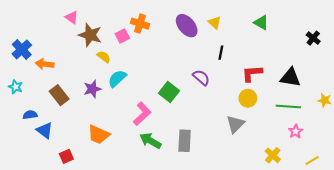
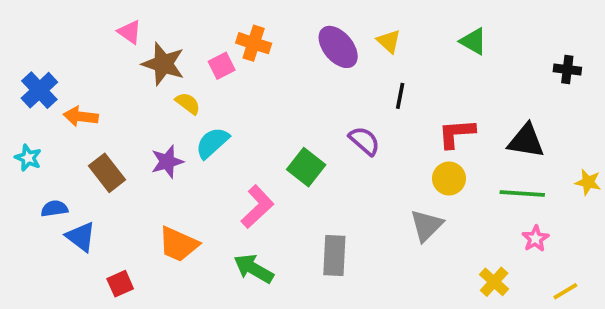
black cross: (313, 38) -> (567, 70), turned -32
green arrow: (150, 141) -> (254, 269), moved

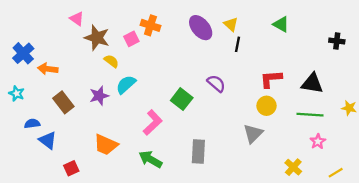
black line: (400, 96) -> (237, 44), moved

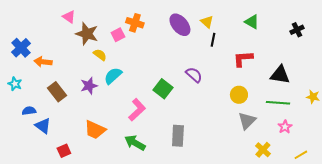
black cross: (337, 41) -> (297, 30), moved, turned -32
red L-shape: (271, 79) -> (243, 59), moved
gray triangle: (253, 134) -> (247, 121), moved

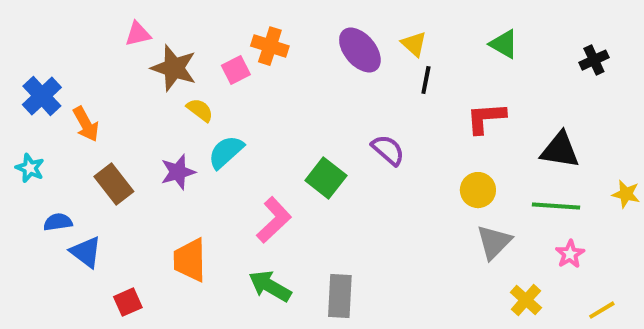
pink triangle: (69, 17) -> (138, 34), turned -48
orange arrow: (43, 62) -> (86, 124), turned -126
orange trapezoid: (95, 130) -> (190, 260), turned 65
gray rectangle: (178, 136) -> (340, 296), moved

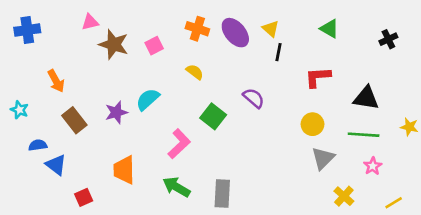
orange cross: (270, 46) -> (197, 29), moved
blue cross: (42, 96) -> (27, 30), moved, turned 35
yellow semicircle: (200, 110) -> (195, 72), moved

